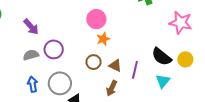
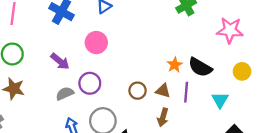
pink circle: (96, 19) -> (96, 43), moved
orange star: (103, 39) -> (175, 65), moved
black semicircle: (162, 57) -> (200, 67), moved

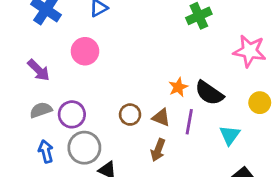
purple circle: (90, 83) -> (72, 114), moved

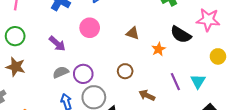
black semicircle: (209, 93) -> (181, 35), moved
brown triangle: (161, 118) -> (133, 33), moved
purple line: (189, 122) -> (175, 82), moved, turned -30
brown arrow: (158, 150) -> (147, 95), turned 98

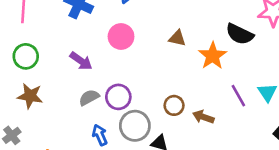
orange star: (159, 49) -> (213, 56), size x1.5
brown circle: (125, 71) -> (174, 105), moved

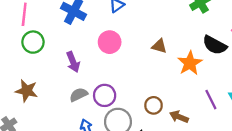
green circle: (26, 56) -> (33, 42), moved
purple arrow: (81, 61) -> (73, 62), turned 30

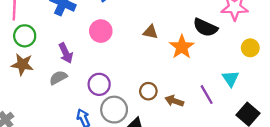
brown star: (27, 91) -> (22, 64), moved
gray semicircle: (79, 95) -> (58, 78), moved
purple line: (211, 100) -> (207, 95), moved

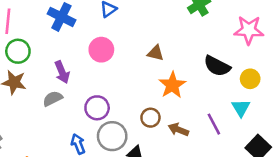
black semicircle: (205, 27) -> (217, 66), moved
orange star: (182, 47) -> (172, 85), moved
yellow circle: (250, 48) -> (250, 79), moved

